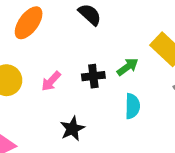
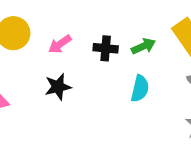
black star: (72, 129) -> (58, 87), moved

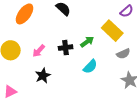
cyan semicircle: (140, 89) -> (90, 67), turned 42

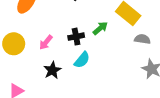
gray semicircle: (123, 54) -> (142, 39), turned -144
cyan semicircle: (90, 67) -> (82, 60), moved

